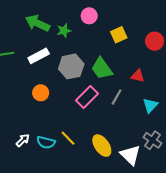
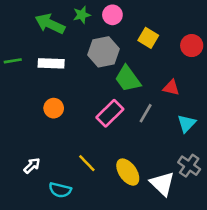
green star: (64, 31) -> (82, 15), moved
yellow square: (119, 35) -> (148, 38), turned -35
white rectangle: (39, 56) -> (51, 63), turned 30
gray hexagon: (71, 66) -> (104, 52), moved
cyan semicircle: (46, 142) -> (60, 190), moved

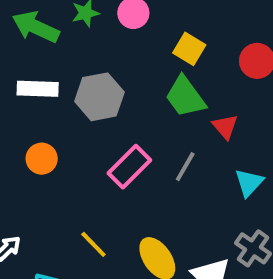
gray hexagon: (104, 52) -> (99, 97), moved
green trapezoid: (128, 79) -> (185, 97), moved
red triangle: (171, 88) -> (225, 127), turned 36

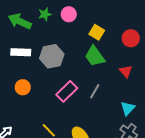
red triangle: (225, 127) -> (126, 71), moved
cyan triangle: (249, 183) -> (128, 108), moved

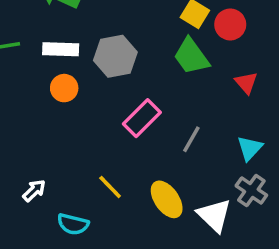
red circle: (131, 38) -> (230, 24), moved
orange circle: (23, 87) -> (64, 88), moved
gray line: (95, 91) -> (191, 139), moved

